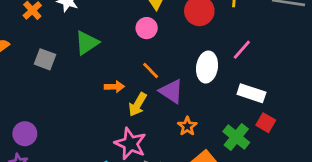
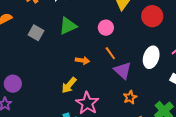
pink circle: (147, 28) -> (106, 28), moved
yellow arrow: (138, 105) -> (69, 85), moved

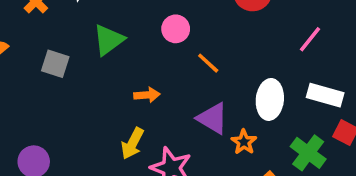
orange line: (110, 53) -> (208, 63), moved
white ellipse: (151, 57) -> (270, 99), moved
purple triangle: (123, 70) -> (213, 118), moved

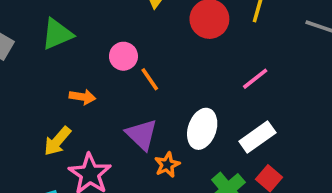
pink circle: (176, 29) -> (123, 56), moved
white rectangle: (325, 95) -> (257, 137), turned -64

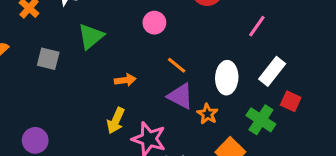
pink circle: (123, 56) -> (154, 23), moved
orange line: (150, 79) -> (177, 65), moved

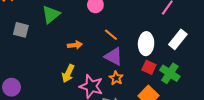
red square: (291, 101) -> (149, 67), moved
orange star: (207, 114) -> (116, 78), moved

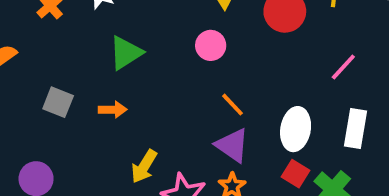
gray square: (21, 30) -> (58, 102), moved
white rectangle: (178, 39) -> (356, 128), turned -36
orange arrow: (75, 45) -> (113, 110), moved

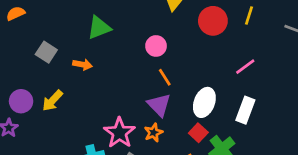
pink circle: (211, 45) -> (156, 46), moved
yellow arrow: (144, 166) -> (52, 101), moved

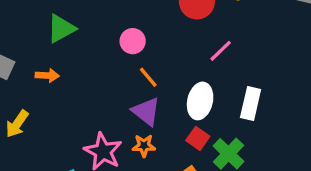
pink line: (245, 67) -> (221, 51), moved
orange star: (153, 133) -> (144, 146), turned 30

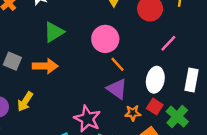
pink circle: (133, 41) -> (105, 39), size x1.5
orange arrow: (47, 75) -> (45, 66), size x1.5
orange star: (144, 146) -> (133, 113), moved

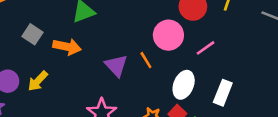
pink circle: (105, 39) -> (168, 35), moved
purple triangle: (117, 89) -> (116, 66), moved

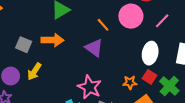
gray square: (33, 34) -> (24, 45), moved
orange line: (146, 60) -> (103, 25), moved

